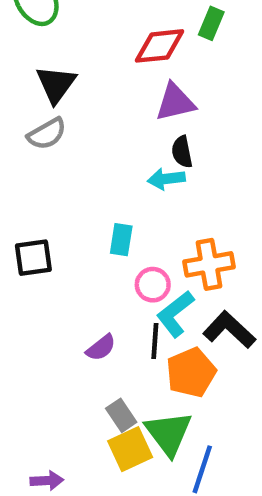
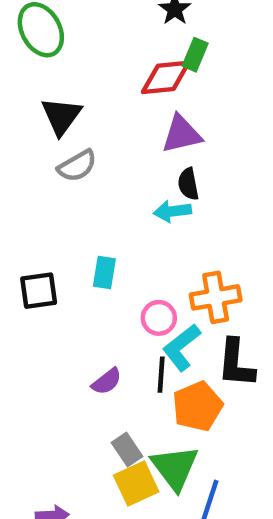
green rectangle: (211, 23) -> (195, 55), moved
gray semicircle: (47, 134) -> (77, 166), moved
cyan rectangle: (121, 240) -> (104, 273), moved
black L-shape: (229, 330) -> (236, 363), turned -128

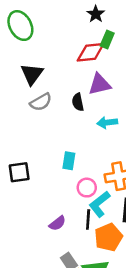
black semicircle: (188, 184) -> (78, 102), moved
cyan arrow: (172, 211) -> (107, 122), moved
cyan rectangle: (104, 273) -> (69, 161), moved

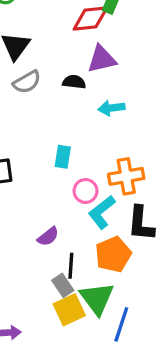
black semicircle: (78, 102) -> (74, 82), turned 108
black line: (88, 219) -> (71, 266), moved

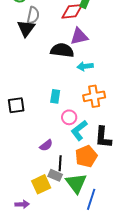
gray semicircle: (27, 82) -> (33, 15), moved, turned -48
black semicircle: (74, 82) -> (62, 50), size x1.6
orange cross: (126, 176) -> (94, 96), moved
gray rectangle: (63, 285) -> (55, 175), turned -32
yellow square: (69, 310) -> (41, 184), moved

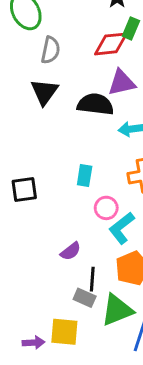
black triangle: (26, 28) -> (44, 92), moved
green triangle: (76, 183) -> (117, 310), turned 45
yellow square: (41, 184) -> (64, 332), moved, turned 30

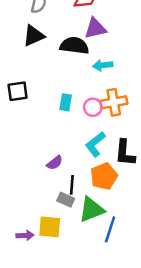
black triangle: (44, 92) -> (34, 36), turned 30
black square: (24, 189) -> (18, 91), moved
pink circle: (106, 208) -> (93, 107), moved

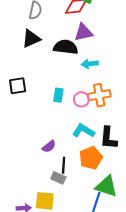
cyan L-shape: (95, 144) -> (83, 131), turned 70
green triangle: (92, 210) -> (106, 186), moved, turned 40

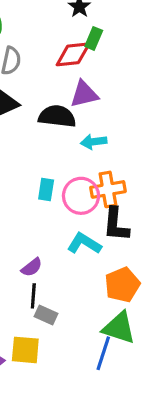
pink circle: (81, 99) -> (81, 196), size x1.5
black L-shape: (109, 138) -> (116, 224), moved
orange pentagon: (91, 158) -> (122, 285), moved
black line: (64, 165) -> (33, 296), moved

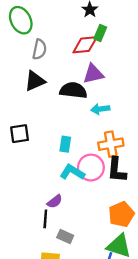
pink circle: (81, 196) -> (91, 168), moved
cyan L-shape: (84, 243) -> (72, 172), moved
black line: (33, 296) -> (45, 219), moved

